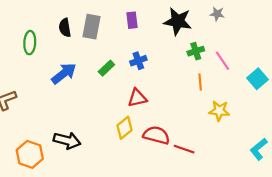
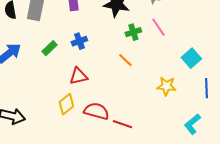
pink line: (222, 61) -> (158, 27), moved
orange line: (200, 82) -> (125, 60), moved, turned -42
yellow star: (219, 111) -> (166, 86), moved

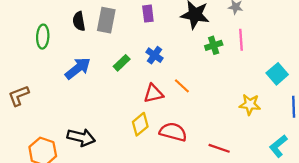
pink line: (158, 27) -> (241, 40), turned 30
blue cross: (79, 41) -> (154, 55), turned -35
orange line: (125, 60) -> (182, 86), moved
red line: (122, 124) -> (219, 148), moved

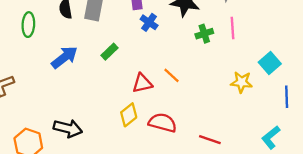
blue cross: (154, 55) -> (149, 22), moved
yellow star: (250, 104) -> (241, 82), moved

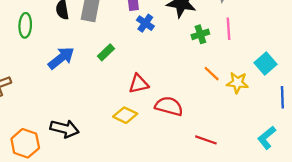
orange line: (172, 75) -> (212, 74), moved
yellow diamond: (129, 115) -> (125, 115), turned 65
red semicircle: (163, 123) -> (169, 106), moved

